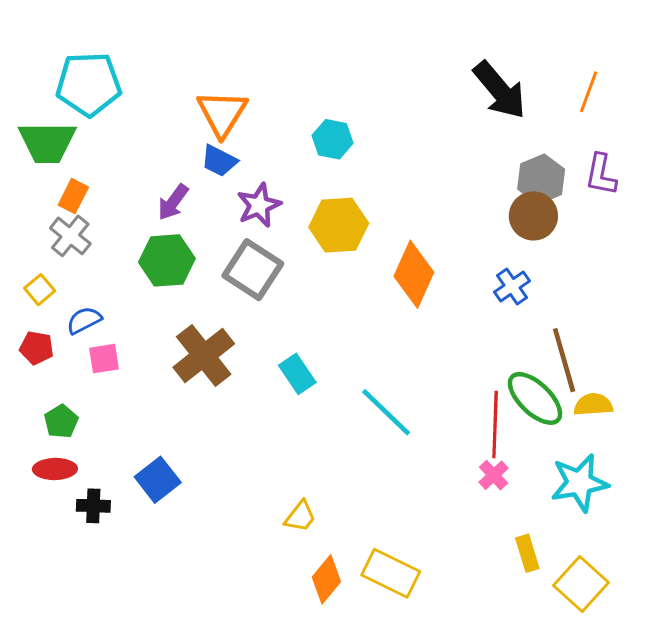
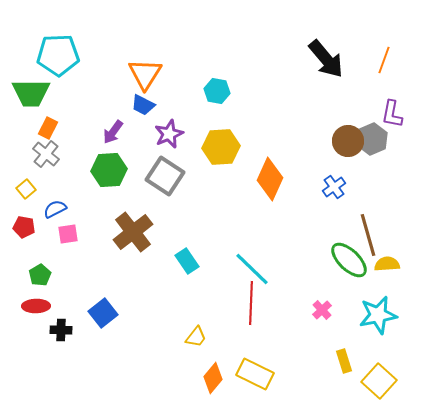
gray hexagon: (541, 179) -> (372, 139), moved
cyan rectangle: (297, 374) -> (187, 261), moved
red line: (495, 425) -> (251, 303), moved

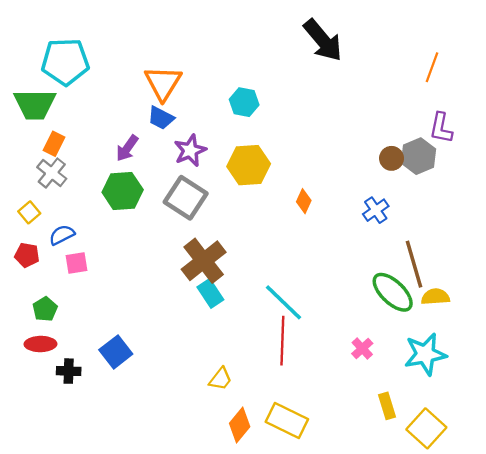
black arrow: (326, 59) -> (323, 40), moved
brown circle: (348, 141) -> (392, 158), size x0.7
orange diamond: (270, 179) -> (304, 201), size x0.5
brown cross: (133, 232) -> (204, 261), moved

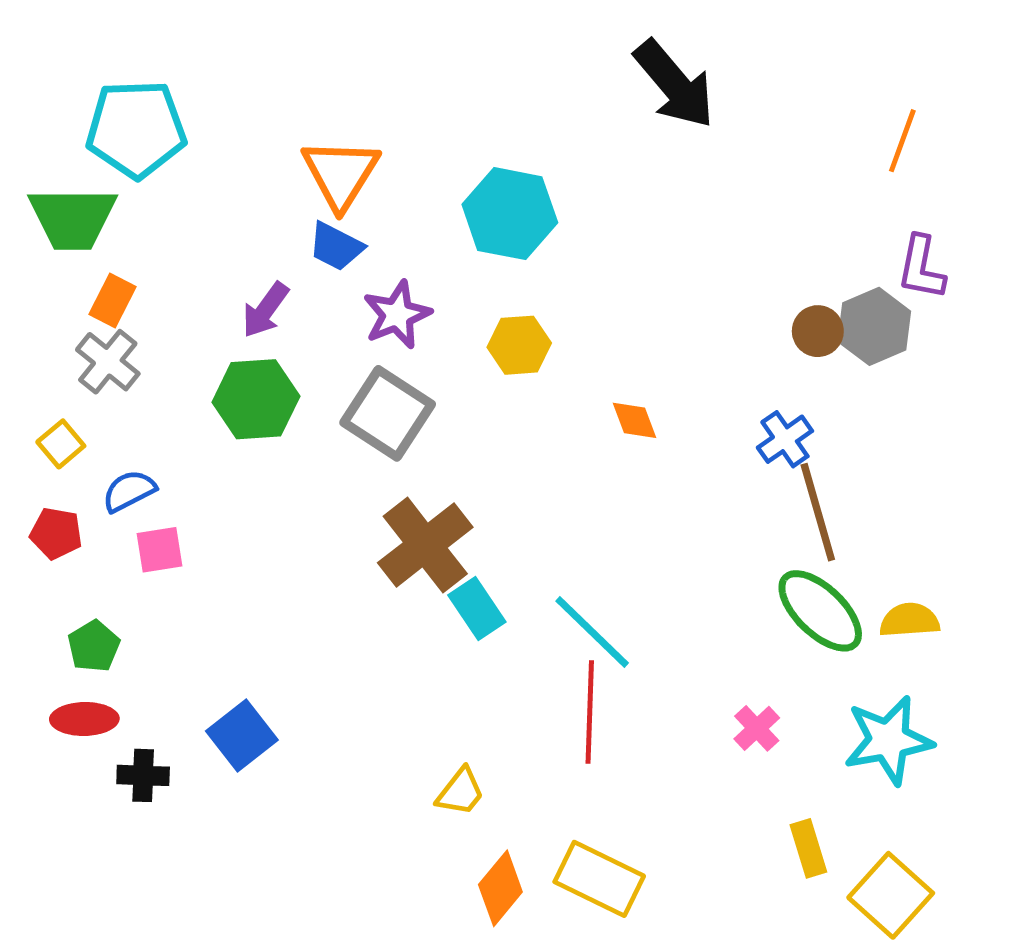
cyan hexagon: (244, 102) -> (510, 214), size x1.5
yellow hexagon: (249, 165) -> (519, 345), size x0.7
orange diamond: (304, 201) -> (634, 420), turned -45
brown line: (414, 264) -> (818, 512), moved
cyan rectangle: (210, 293) -> (477, 609), moved

